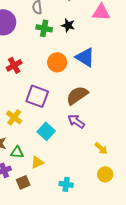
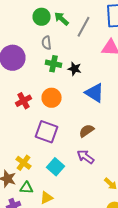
black star: (68, 25) -> (74, 69), moved
orange circle: (57, 62) -> (52, 98), moved
brown semicircle: (77, 95) -> (86, 131), size x0.7
yellow cross: (14, 117) -> (24, 163), moved

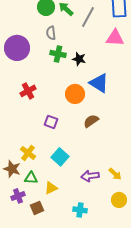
orange circle: (52, 98) -> (75, 94), moved
purple square: (46, 132) -> (51, 122), size x0.6
purple arrow: (86, 157) -> (90, 176), moved, turned -42

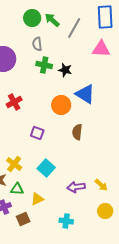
brown semicircle: (91, 121) -> (77, 132), turned -49

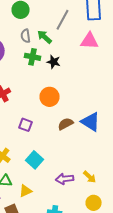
green arrow: (52, 20) -> (45, 37), moved
blue triangle: (85, 94) -> (91, 122), moved
brown semicircle: (77, 132) -> (66, 124), turned 56

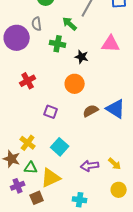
gray semicircle: (26, 36) -> (37, 24), moved
pink triangle: (90, 41) -> (111, 44), moved
black star: (54, 62) -> (82, 57), moved
yellow triangle: (26, 191) -> (51, 178), size x1.5

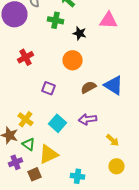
purple arrow: (90, 166) -> (88, 119), moved
green triangle: (31, 168) -> (28, 144), turned 32

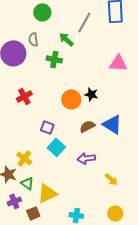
pink triangle: (108, 20) -> (118, 63), moved
black star: (80, 33) -> (91, 94), moved
cyan square: (58, 123) -> (56, 147), moved
yellow circle: (116, 166) -> (115, 213), moved

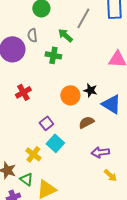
blue triangle: (112, 124) -> (111, 104), moved
purple square: (47, 127) -> (46, 123), turned 32
yellow cross: (24, 158) -> (33, 154), moved
purple arrow: (86, 158) -> (100, 152), moved

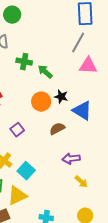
gray line: (83, 18) -> (78, 43), moved
green arrow: (65, 35) -> (45, 72), moved
cyan square: (55, 143) -> (26, 171), moved

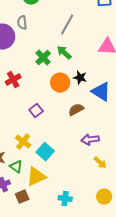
gray line: (78, 43) -> (67, 25), moved
green cross: (24, 62) -> (43, 58), moved, turned 35

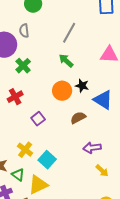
green cross: (43, 58) -> (23, 66), moved
red cross: (13, 80) -> (15, 97), moved

